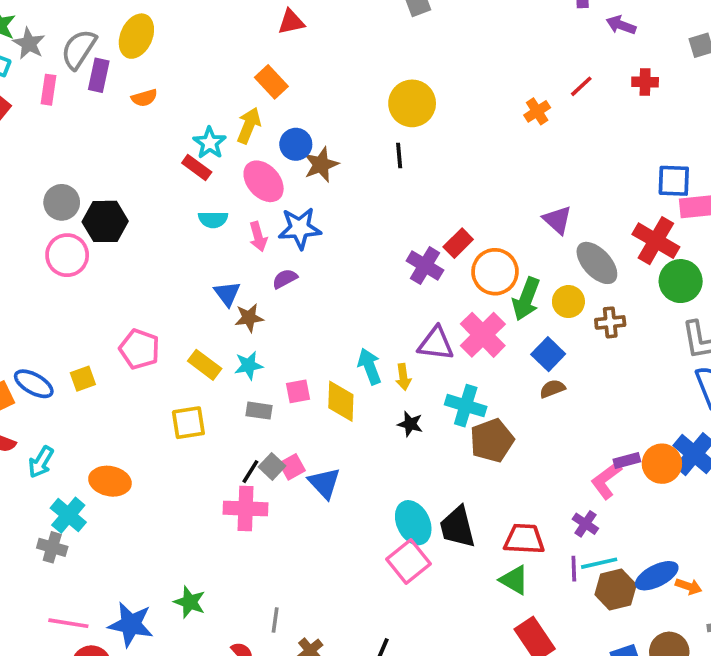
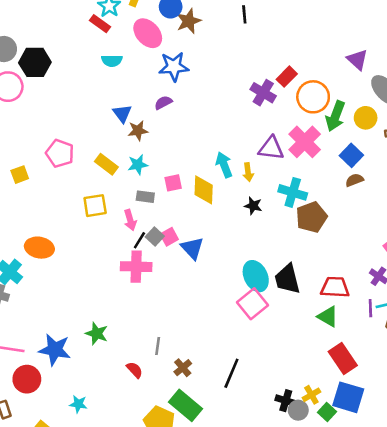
pink arrow: (258, 237) -> (130, 220), moved

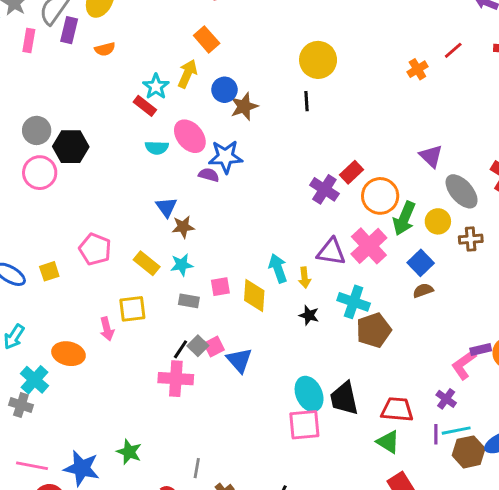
pink ellipse: (148, 33) -> (190, 136), moved
purple semicircle: (163, 103) -> (209, 175), moved, turned 42
pink arrow: (130, 220) -> (107, 329), moved
pink square: (253, 304) -> (304, 425), turned 32

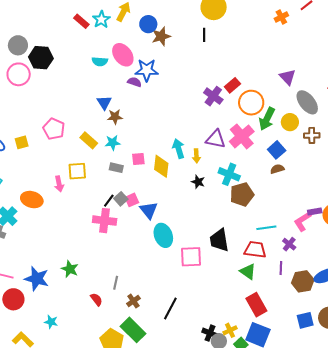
red rectangle: (145, 106) -> (81, 21), moved
cyan ellipse: (309, 394) -> (163, 235), moved
cyan line: (456, 431) -> (266, 228), moved

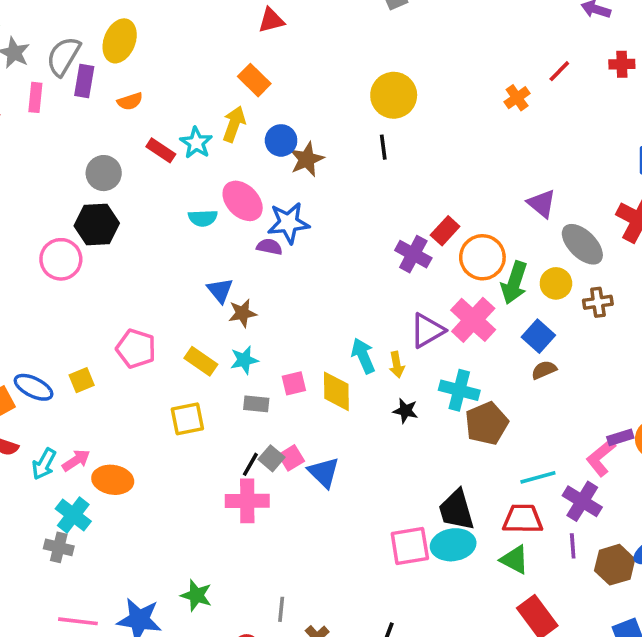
gray circle: (18, 45) -> (104, 173), moved
purple triangle: (216, 139) -> (427, 330), turned -35
pink arrow: (59, 184) -> (76, 460), moved, turned -105
cyan ellipse: (163, 235) -> (453, 545), moved, turned -70
purple cross: (289, 244) -> (582, 501), size x1.5

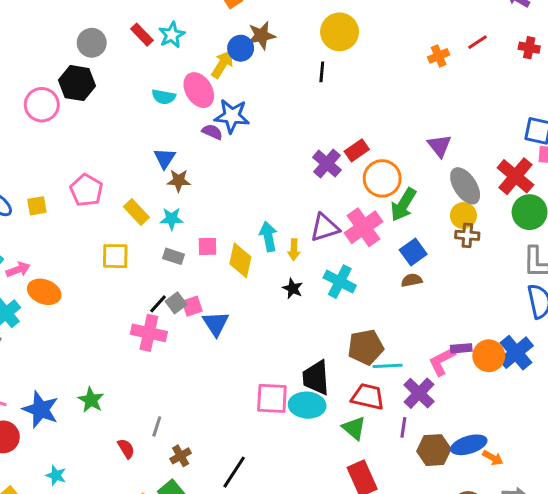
yellow arrow: (234, 124) -> (222, 64), moved
brown star: (307, 159) -> (261, 35), moved
yellow circle: (556, 283) -> (463, 216), moved
brown pentagon: (487, 423) -> (366, 347), moved

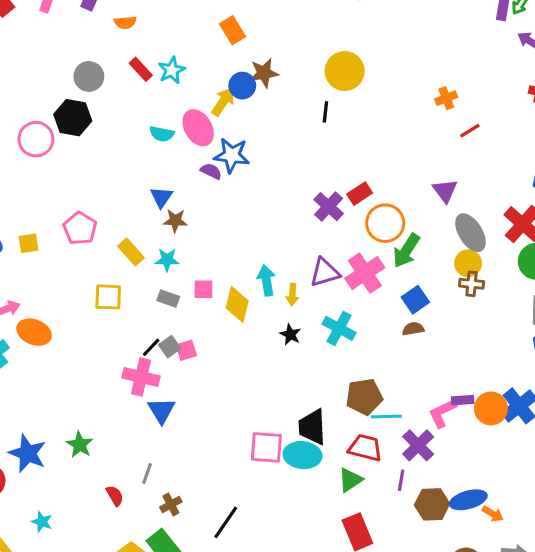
red line: (477, 42) -> (470, 131), moved
blue triangle: (216, 324) -> (161, 410), moved
green triangle: (354, 428) -> (350, 480), turned 45

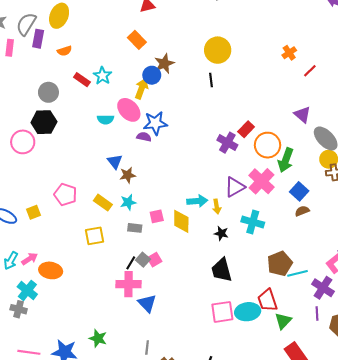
cyan arrow: (266, 280) -> (197, 201), turned 108
black trapezoid: (312, 427) -> (222, 270), moved
red trapezoid: (365, 448) -> (268, 300), moved, turned -110

